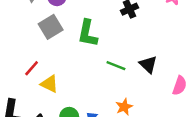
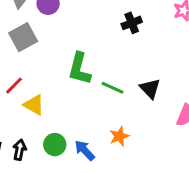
gray square: (51, 27) -> (23, 37), moved
green L-shape: (88, 33) -> (79, 69), moved

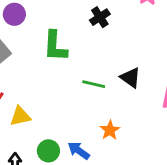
green L-shape: (79, 69) -> (55, 46), moved
yellow triangle: (34, 105) -> (20, 116), turned -30

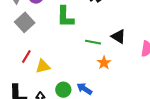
orange star: (110, 130) -> (104, 63), moved

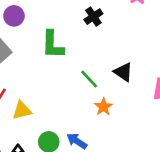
green line: (93, 42) -> (89, 79), turned 35

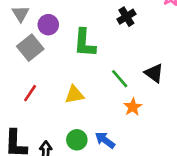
purple circle: (14, 16) -> (48, 25), moved
yellow triangle: (22, 110) -> (74, 95), moved

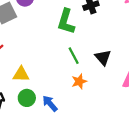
green L-shape: (85, 43) -> (66, 21), moved
yellow triangle: (74, 95) -> (21, 74), moved

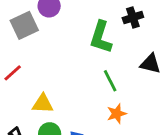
black triangle: (103, 57) -> (150, 64), moved, turned -36

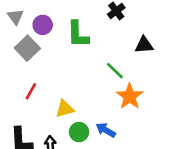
green L-shape: (101, 37) -> (78, 34), moved
orange star: (117, 114) -> (130, 96), size x1.5

